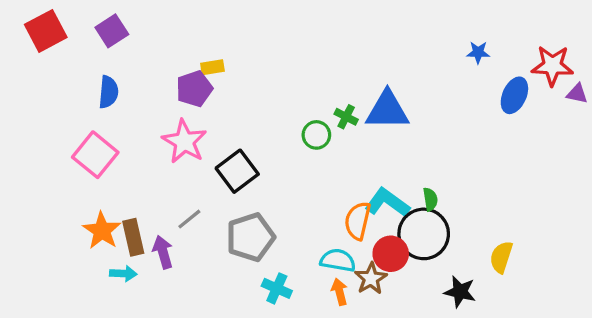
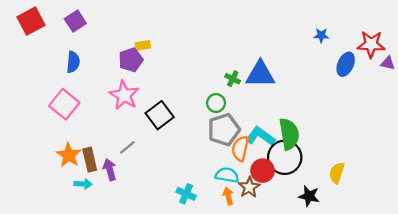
green circle: (316, 135) -> (216, 103), moved
green semicircle: (430, 199) -> (289, 134), size x2.0
gray pentagon: (250, 237) -> (224, 130), moved

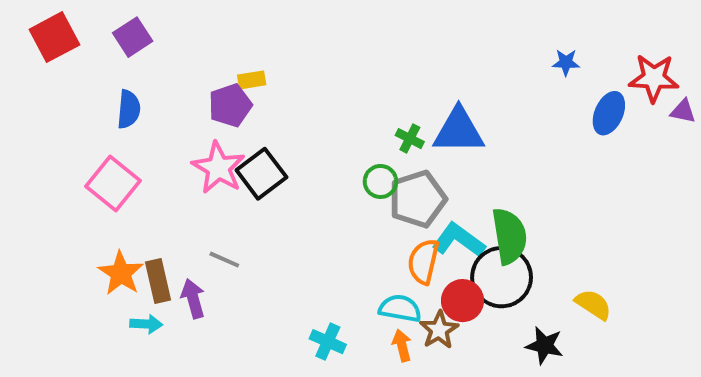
black square: (160, 115) -> (261, 174), moved
gray pentagon: (224, 130) -> (418, 199), moved
gray line: (127, 147) -> (224, 260), turned 63
yellow semicircle: (337, 173) -> (593, 304), turned 105

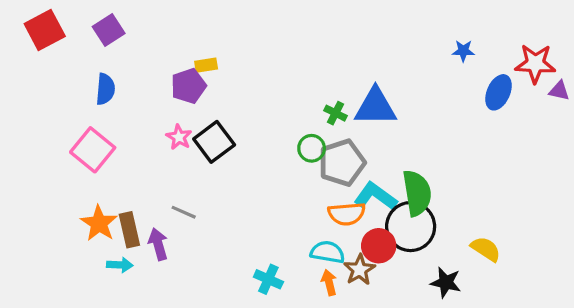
pink star: (218, 168) -> (179, 137), size x0.6
orange semicircle: (423, 262) -> (347, 214), turned -108

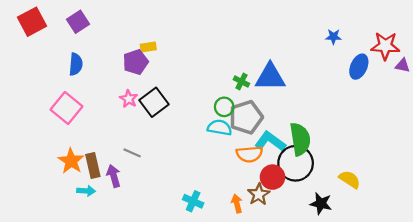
cyan semicircle: (328, 252) -> (220, 128), moved

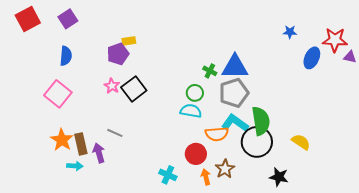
gray pentagon: (246, 117) -> (234, 93), moved
red circle: (273, 177) -> (196, 154), moved
yellow semicircle: (350, 179) -> (301, 142), moved

